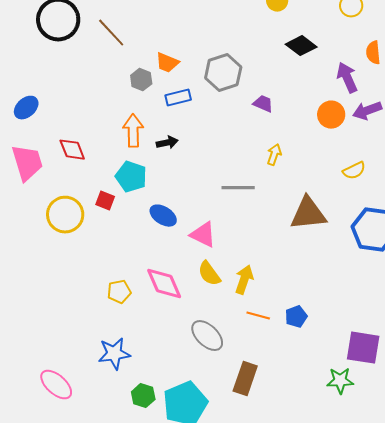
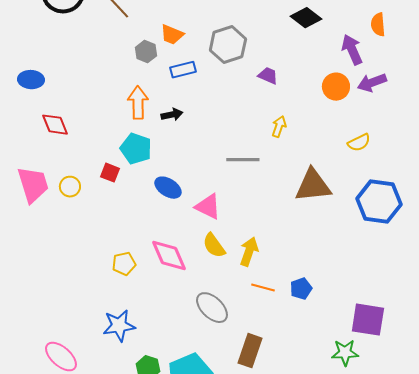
blue ellipse: (26, 108) -> (31, 80), turned 45
red diamond: (72, 150) -> (55, 125), moved
pink trapezoid: (27, 163) -> (33, 185), moved
yellow circle: (65, 215) -> (70, 187), size x0.6

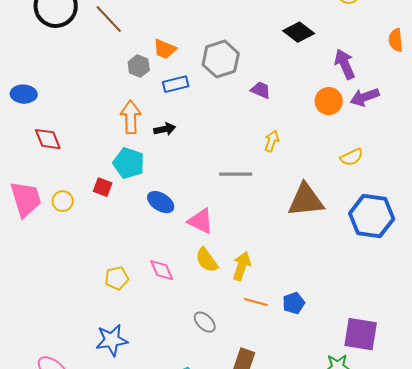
orange semicircle: (378, 25) -> (396, 40), moved
pink diamond: (169, 256) -> (162, 270), size x0.7
gray ellipse: (212, 308) -> (205, 322), size x0.7

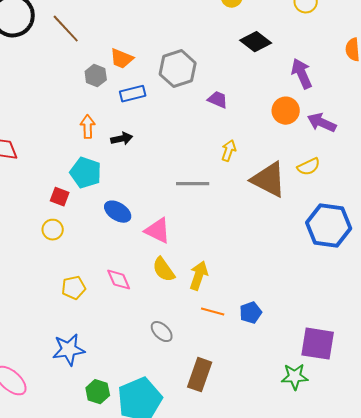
purple arrow: (365, 97) -> (322, 123), moved, turned 44
orange arrow: (131, 117) -> (88, 127), size x0.7
brown triangle: (306, 200) -> (269, 180), moved, turned 33
yellow circle: (63, 201) -> (53, 230), moved

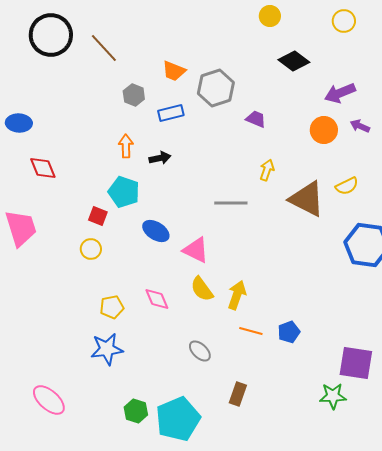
orange trapezoid: (122, 59) -> (174, 71), moved
purple arrow: (302, 74) -> (340, 93), turned -88
purple arrow: (322, 123) -> (360, 126), moved, size x0.7
blue star: (69, 350) -> (107, 349), moved
brown rectangle: (200, 375) -> (238, 394), size x0.7

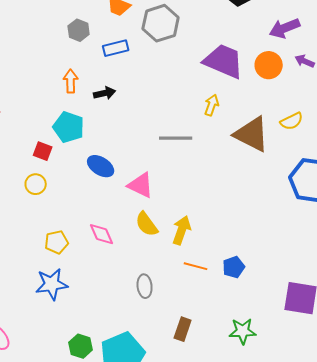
purple trapezoid: (256, 119) -> (224, 61), moved, size x2.0
gray ellipse: (200, 351) -> (145, 286), turned 40
green star: (333, 396) -> (243, 331), moved

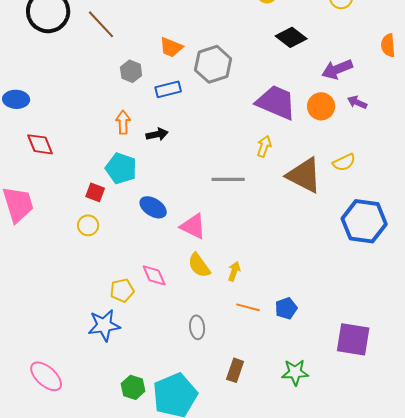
yellow arrow: (182, 230) -> (234, 271), size x0.7
yellow pentagon: (57, 242) -> (122, 290), moved

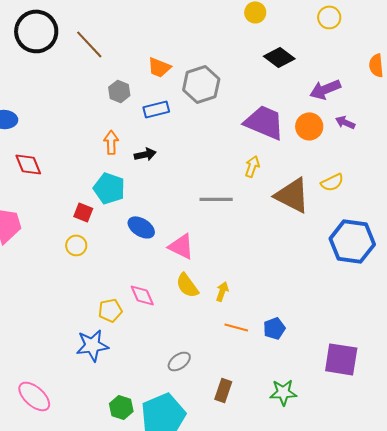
gray ellipse: (197, 327) -> (179, 361), moved, turned 60

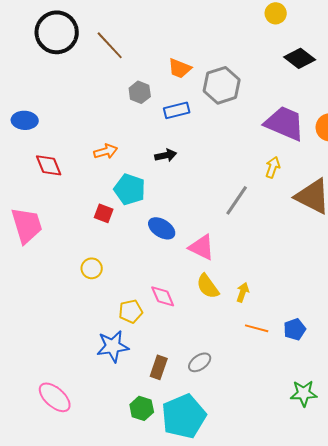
orange arrow: (111, 142) -> (106, 151), moved, turned 75
gray line: (216, 199) -> (237, 200), turned -56
yellow circle: (76, 245) -> (92, 268), moved
brown rectangle: (223, 390) -> (159, 367), moved

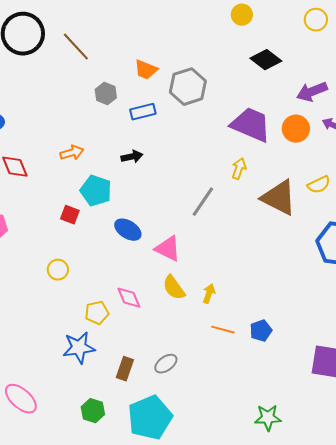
green star: (304, 393) -> (268, 418), moved
green hexagon: (142, 408) -> (93, 411), moved

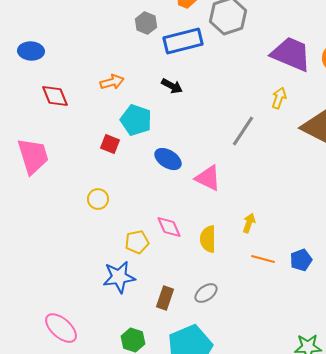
blue rectangle: (143, 112) -> (183, 41), size x1.5
black arrow: (132, 157) -> (172, 86), turned 40
yellow semicircle: (174, 288) -> (208, 239), moved, turned 36

